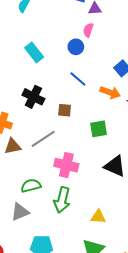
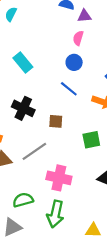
blue circle: (76, 47) -> (74, 62), moved

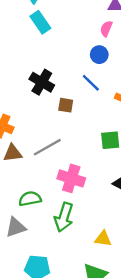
cyan rectangle: (23, 63) -> (40, 22), moved
black cross: (23, 108) -> (42, 82), moved
brown square: (56, 121) -> (66, 105), moved

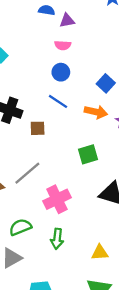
pink semicircle: (106, 29) -> (63, 45), turned -98
pink cross: (71, 178) -> (57, 199), turned -32
green arrow: (64, 217) -> (57, 239), size x0.7

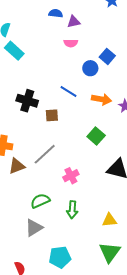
blue circle: (61, 72) -> (90, 68), moved
blue square: (106, 83) -> (107, 56), moved
green square: (88, 154) -> (96, 136), turned -30
pink cross: (57, 199) -> (71, 176), size x0.7

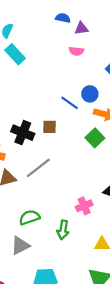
blue circle: (90, 68) -> (90, 94), moved
black cross: (27, 101) -> (23, 133), moved
green square: (96, 136) -> (95, 138), moved
pink cross: (71, 176) -> (84, 206), moved

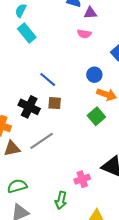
blue line: (70, 103) -> (48, 79), moved
green semicircle: (29, 217) -> (17, 186), moved

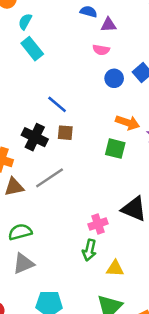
blue circle: (94, 75) -> (114, 78), moved
green square: (96, 116) -> (115, 149), turned -36
green arrow: (61, 200) -> (89, 250), moved

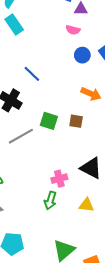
brown square: (65, 133) -> (76, 121), moved
green square: (115, 149) -> (49, 121), moved
yellow triangle: (115, 268) -> (86, 205), moved

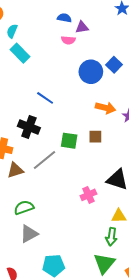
pink semicircle: (73, 30) -> (68, 40), moved
blue circle: (82, 55) -> (91, 72), size x1.5
green arrow: (50, 200) -> (111, 237), moved

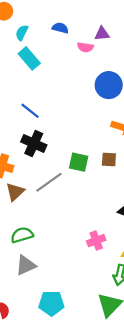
blue semicircle: (64, 18) -> (60, 28), moved
blue line: (45, 98) -> (30, 111), moved
brown triangle: (15, 170) -> (15, 192), turned -30
pink cross: (88, 195) -> (96, 241), moved

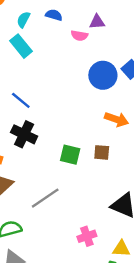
cyan semicircle: (22, 33) -> (23, 20), moved
gray line: (49, 182) -> (45, 198), moved

